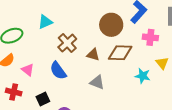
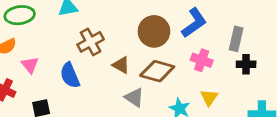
gray triangle: (97, 82) -> (134, 98), moved

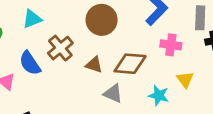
brown circle: (154, 31) -> (102, 20), moved
blue semicircle: (70, 75) -> (30, 63), moved

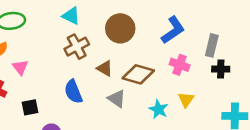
cyan triangle: (32, 19) -> (71, 16), moved, turned 36
blue semicircle: (30, 63) -> (73, 92), moved

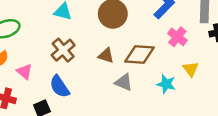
brown cross: (77, 47) -> (63, 50), moved
pink cross: (180, 65) -> (177, 37), turned 30
blue semicircle: (73, 92) -> (60, 87), moved

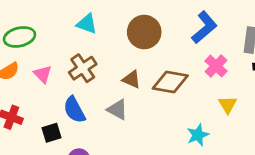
pink triangle: (24, 72) -> (43, 74), moved
gray triangle: (124, 82) -> (117, 110), moved
cyan star: (166, 84) -> (198, 135), moved, turned 30

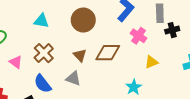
brown triangle: (132, 79) -> (80, 55), turned 32
yellow triangle: (228, 105) -> (151, 62), turned 48

